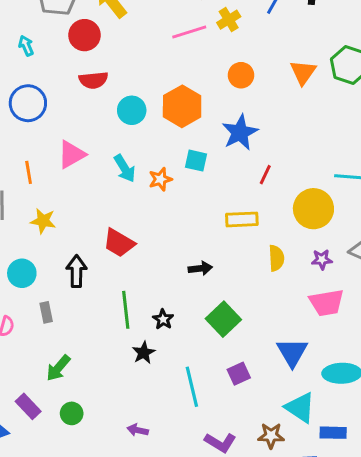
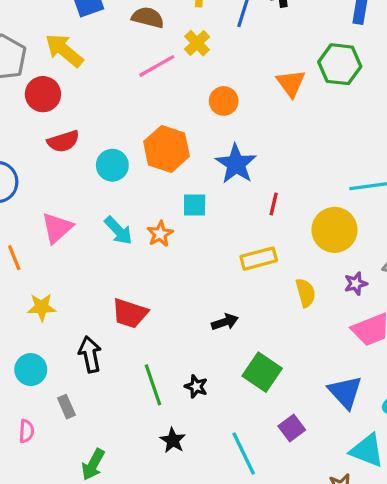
black star: (144, 353) -> (173, 440), moved

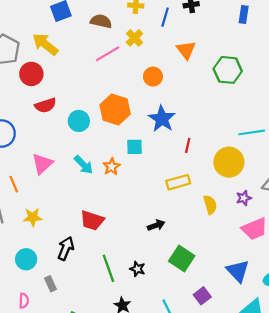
green hexagon: (340, 64) -> (228, 70), moved
orange triangle: (291, 83) -> (186, 50), moved
black arrow: (90, 354) -> (66, 248), turned 35

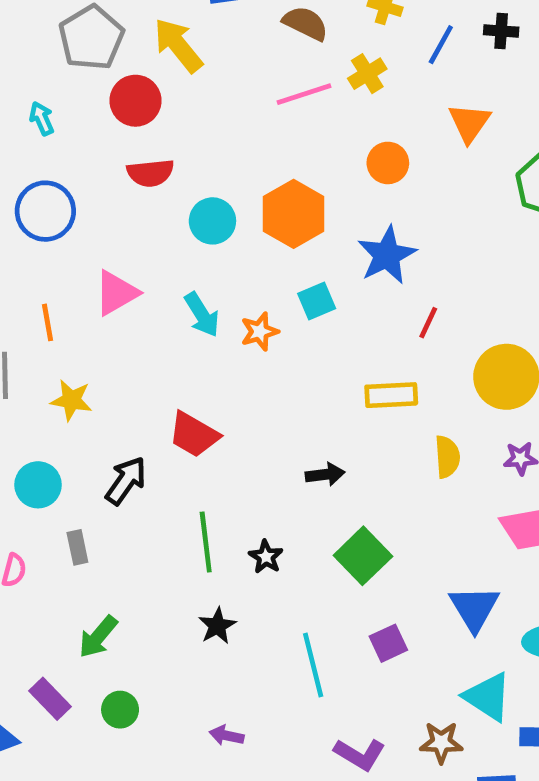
cyan square: (135, 147) -> (317, 301), turned -35

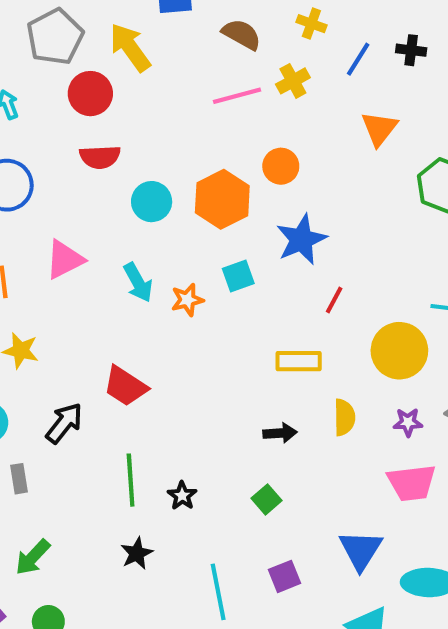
orange circle: (388, 163) -> (281, 166), moved
black arrow: (325, 474) -> (280, 433), moved
green square: (363, 556) -> (266, 499), size x0.6

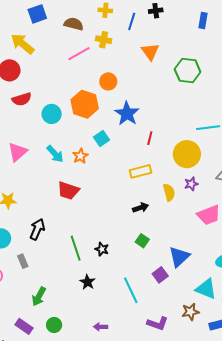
yellow cross: (293, 81) -> (104, 40), turned -35
red trapezoid: (125, 386) -> (68, 191), moved
purple star: (408, 422) -> (191, 184), moved
blue triangle: (361, 550) -> (179, 257), moved, turned 30

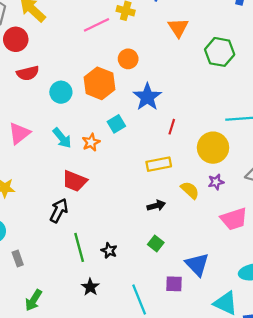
yellow semicircle: (169, 192) -> (190, 190), turned -36
black arrow: (37, 229) -> (59, 211), moved
blue triangle: (179, 257) -> (197, 264), turned -35
purple square: (160, 275) -> (174, 284), turned 35

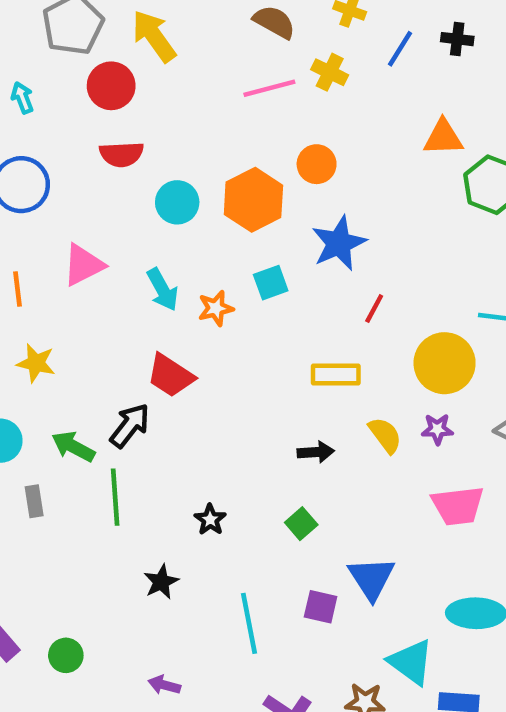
orange triangle: (178, 28) -> (443, 138), moved, turned 50
green line: (79, 247) -> (115, 497), moved
green arrow: (34, 300) -> (73, 447), moved, turned 75

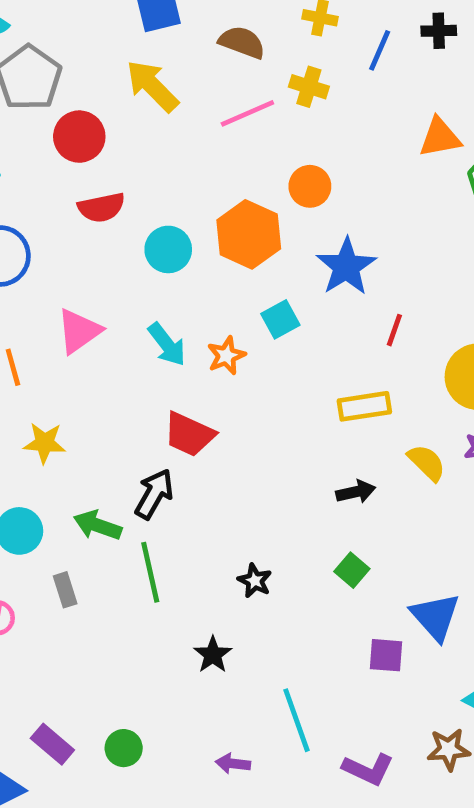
yellow arrow: (154, 36) -> (152, 86), moved
cyan line: (249, 623) -> (297, 720), moved

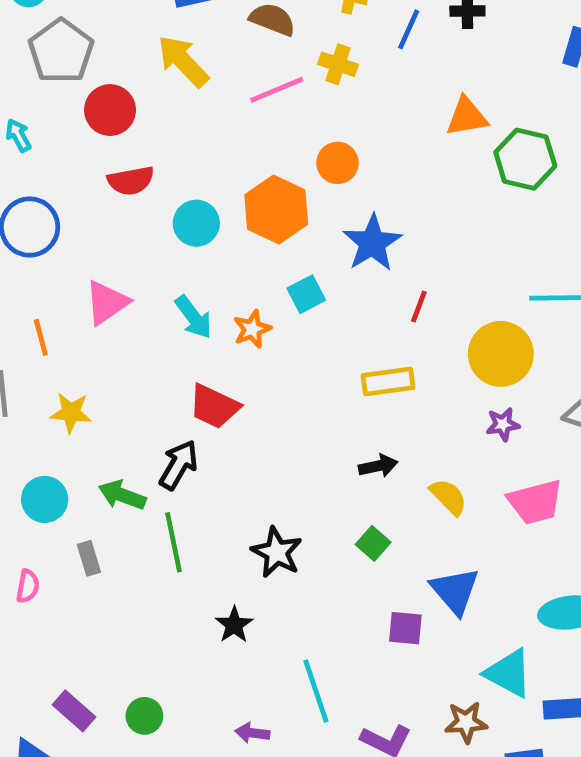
yellow semicircle: (427, 463) -> (448, 497), moved
black star: (255, 581) -> (277, 552), size x1.5

